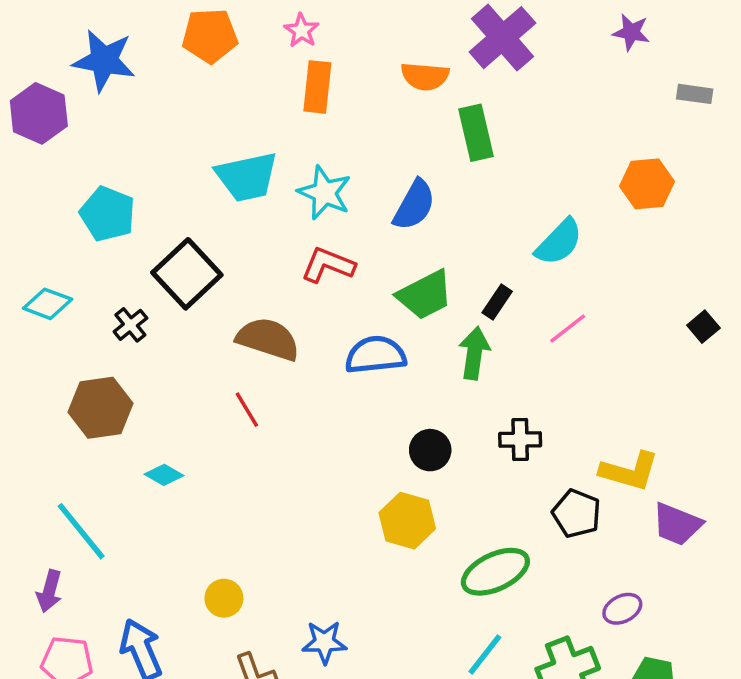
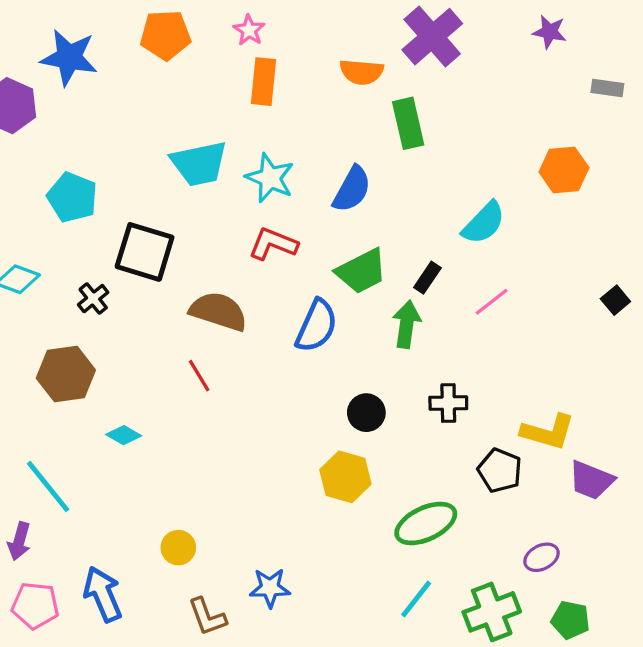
black square: (187, 274) -> (145, 252), turned -30
blue semicircle: (376, 355) -> (317, 326), turned 120

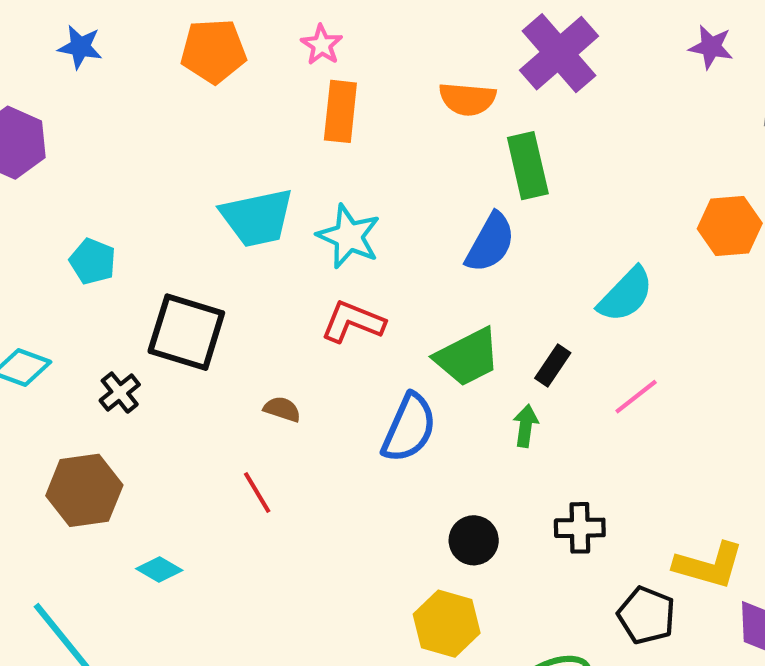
blue star: (69, 57) -> (80, 47), moved, size x0.6
blue semicircle: (352, 189) -> (490, 243), moved
cyan pentagon: (72, 197) -> (93, 261), size x0.7
brown semicircle: (218, 311) -> (282, 409), size x0.5
green arrow: (407, 324) -> (526, 426), size x0.7

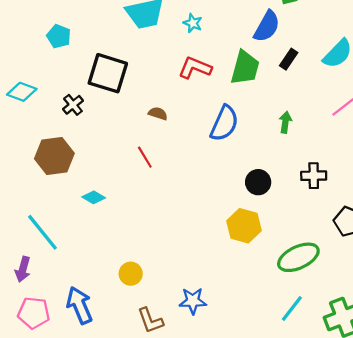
cyan star: (349, 236) -> (193, 23), size x0.6
green trapezoid: (467, 357) -> (245, 68), moved, turned -48
black rectangle: (553, 365) -> (289, 59), moved

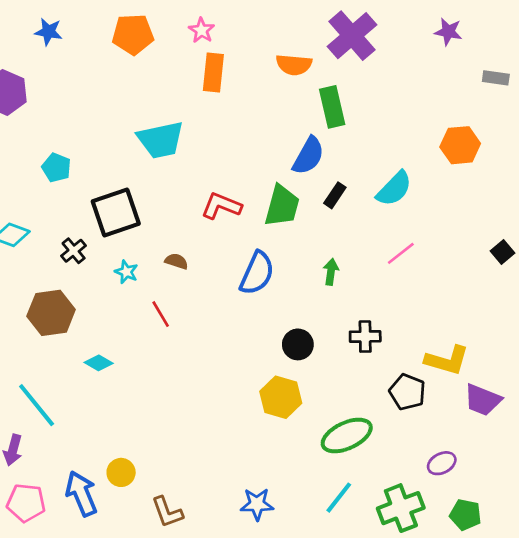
cyan star: (193, 23) -> (126, 272), moved
black square: (108, 73) -> (116, 212), turned -36
yellow circle: (131, 274) -> (121, 472), moved
blue star: (193, 301) -> (257, 504), moved

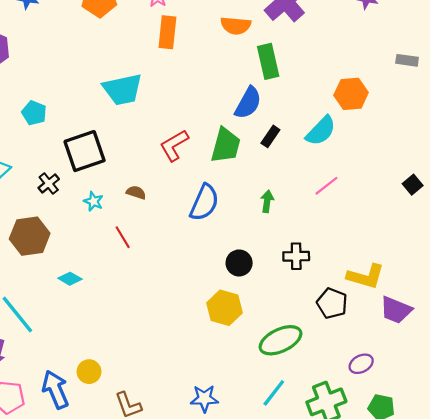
gray rectangle: (496, 78) -> (407, 60), moved
orange hexagon: (460, 145) -> (351, 94), moved
red L-shape: (221, 206) -> (174, 145), turned -52

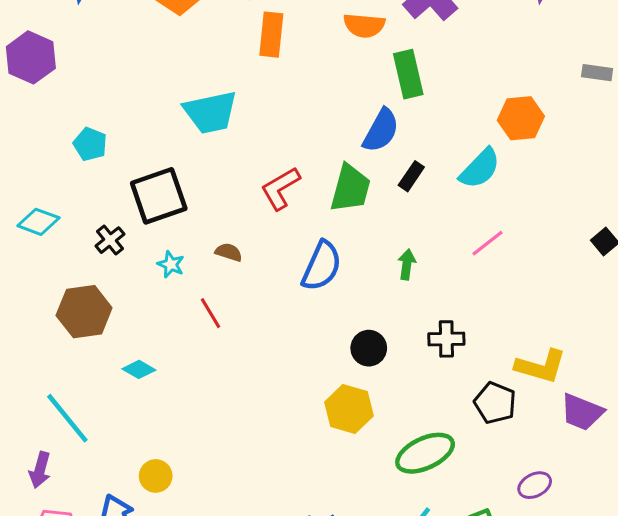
yellow circle: (89, 372) -> (156, 476), moved

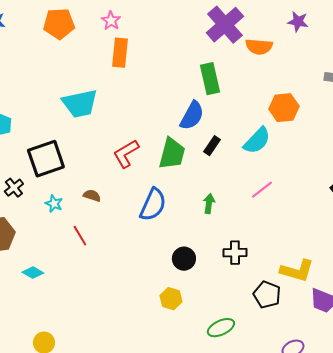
orange semicircle: (364, 25) -> (259, 47), moved
yellow hexagon: (349, 409) -> (171, 299), size x0.7
green ellipse: (425, 453) -> (221, 328), size x0.7

